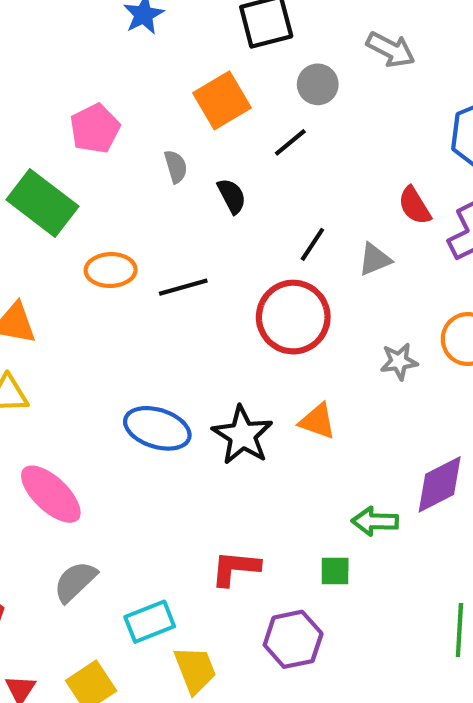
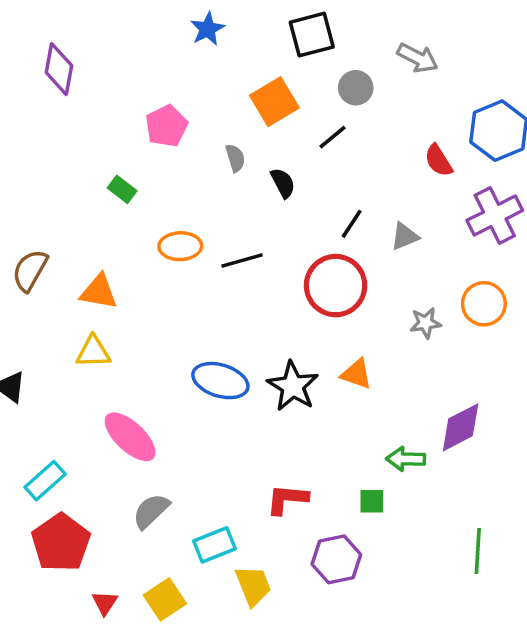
green rectangle: (42, 203) -> (122, 189), size x0.5
red semicircle: (415, 206) -> (438, 160), moved

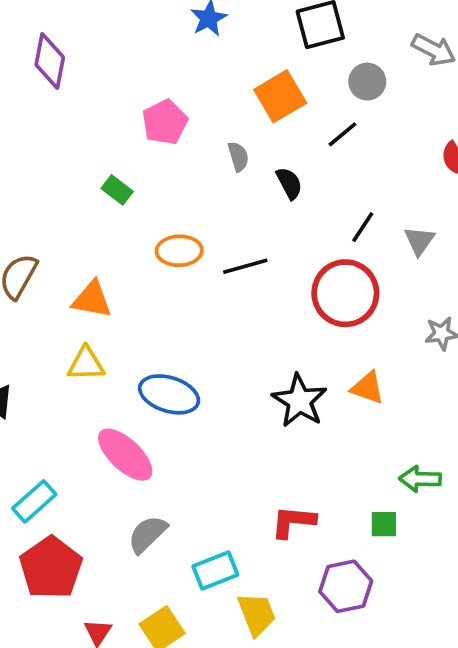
gray triangle: (405, 236) -> (419, 241), turned -32
blue ellipse: (220, 381) -> (169, 394), moved

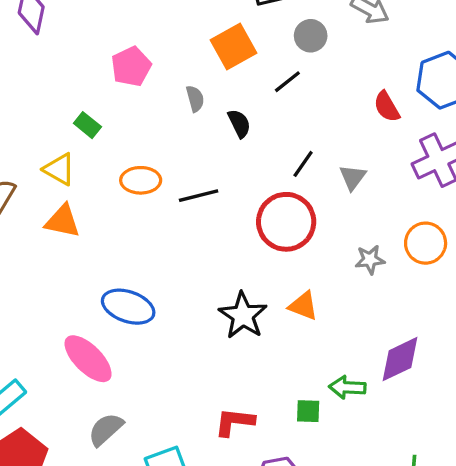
yellow triangle: (86, 364) -> (59, 169), moved, turned 30
green square: (384, 524) -> (308, 411), moved

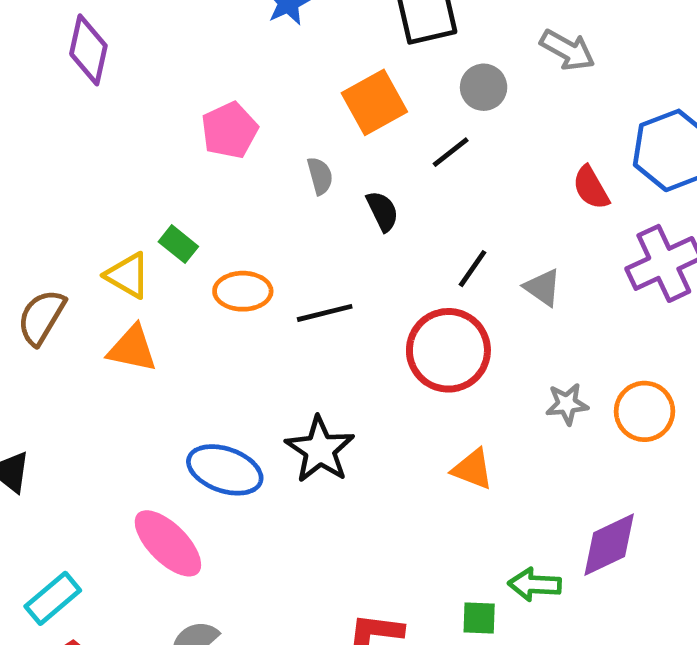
green rectangle: (87, 125) -> (178, 244), moved
gray triangle: (353, 177) -> (543, 287), turned -32
orange circle: (426, 243) -> (644, 411), moved
black star: (243, 315) -> (320, 450), moved

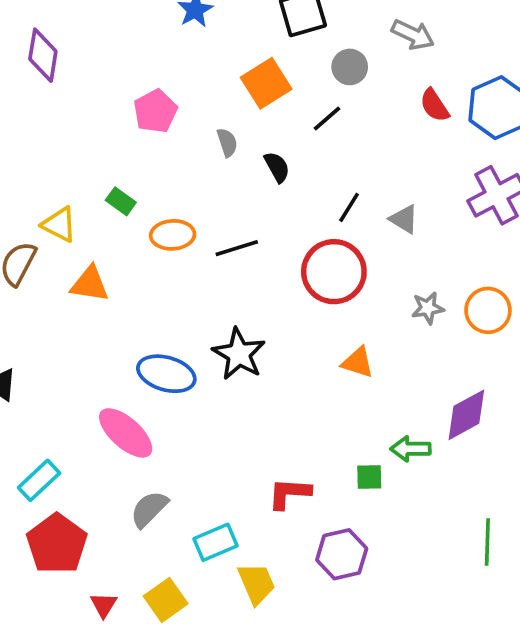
red semicircle: (591, 188) -> (434, 105), moved
yellow triangle: (128, 275) -> (59, 224), moved

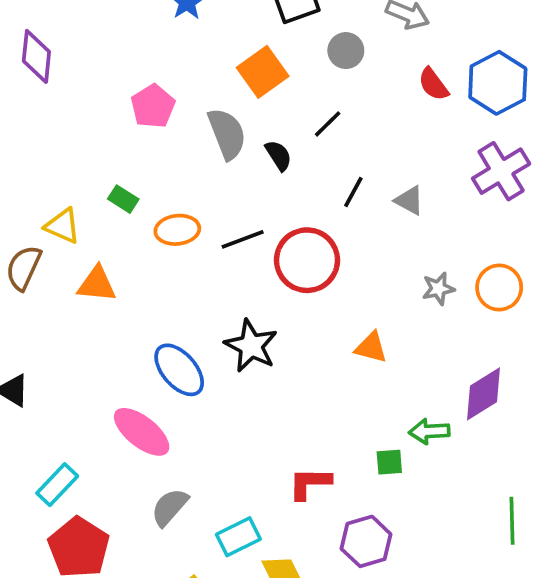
black line: (327, 119) -> (328, 124), moved
gray semicircle: (227, 143) -> (227, 134), size x1.8
red circle: (334, 272) -> (307, 260), moved
blue ellipse: (166, 374) -> (179, 370), turned 36

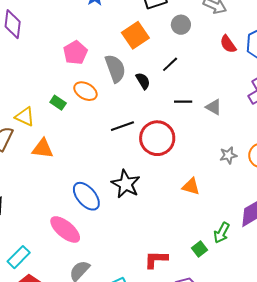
black line: (353, 192) -> (183, 102), turned 60
orange ellipse: (177, 230) -> (85, 91), moved, turned 35
green arrow: (429, 431) -> (222, 233), turned -60
green square: (389, 462) -> (199, 249), turned -35

